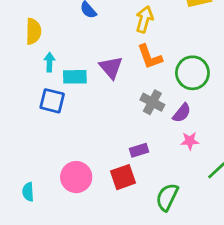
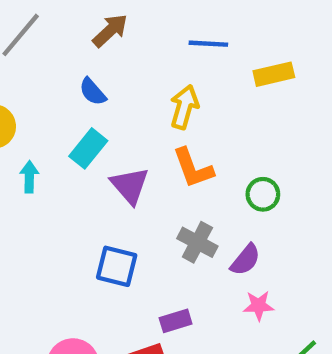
green circle: (192, 73) -> (263, 194), size x0.6
cyan rectangle: (75, 77) -> (88, 148), moved, turned -50
blue square: (52, 101) -> (117, 266), moved

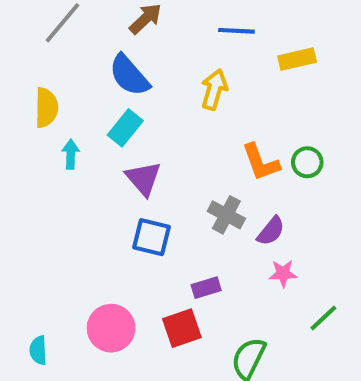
blue semicircle: (93, 92) -> (129, 75), size x1.6
orange L-shape: (193, 168) -> (261, 162), moved
purple triangle: (130, 186) -> (143, 178), moved
green circle: (263, 194) -> (307, 162), moved

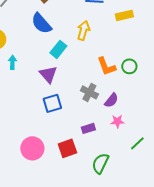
cyan rectangle: (125, 128) -> (58, 49), moved
blue square: (151, 237) -> (52, 103), turned -30
purple rectangle: (206, 288) -> (88, 128), moved

